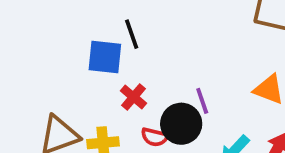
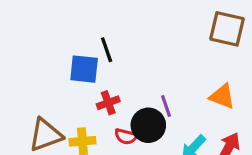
red cross: (133, 97) -> (108, 103), turned 30

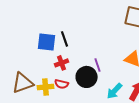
black line: (107, 50) -> (65, 39), moved
red semicircle: (126, 137) -> (62, 84), moved

